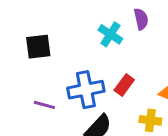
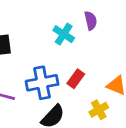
yellow cross: (150, 120) -> (99, 110), turned -36

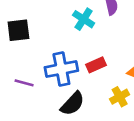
red rectangle: (76, 79) -> (96, 65), turned 30

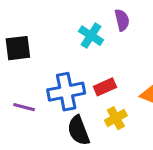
yellow cross: (120, 97) -> (116, 118), moved
black semicircle: (72, 104) -> (79, 130), turned 116

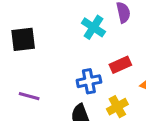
red rectangle: (105, 87) -> (120, 65), moved
blue cross: (66, 92) -> (89, 81), moved, size x0.7

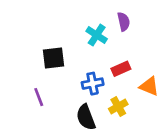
black square: (23, 39) -> (53, 58), moved
purple line: (29, 96) -> (39, 97), turned 54

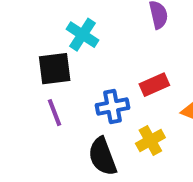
cyan cross: (97, 35) -> (83, 35), moved
purple line: (39, 97) -> (55, 113), moved

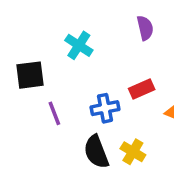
black square: (55, 69) -> (30, 75), moved
yellow cross: (150, 140) -> (133, 152), moved, turned -30

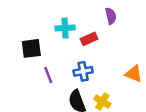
cyan cross: (79, 45) -> (65, 28), turned -36
red rectangle: (142, 89) -> (89, 39), moved

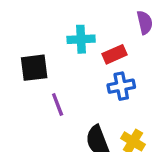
blue cross: (83, 71) -> (121, 86), moved

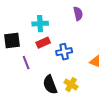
red rectangle: (115, 54) -> (43, 43), moved

